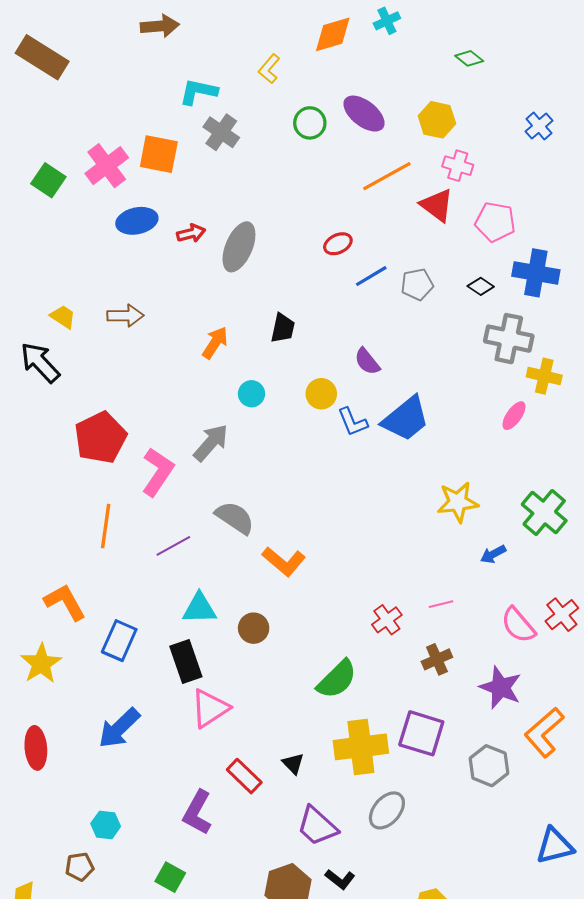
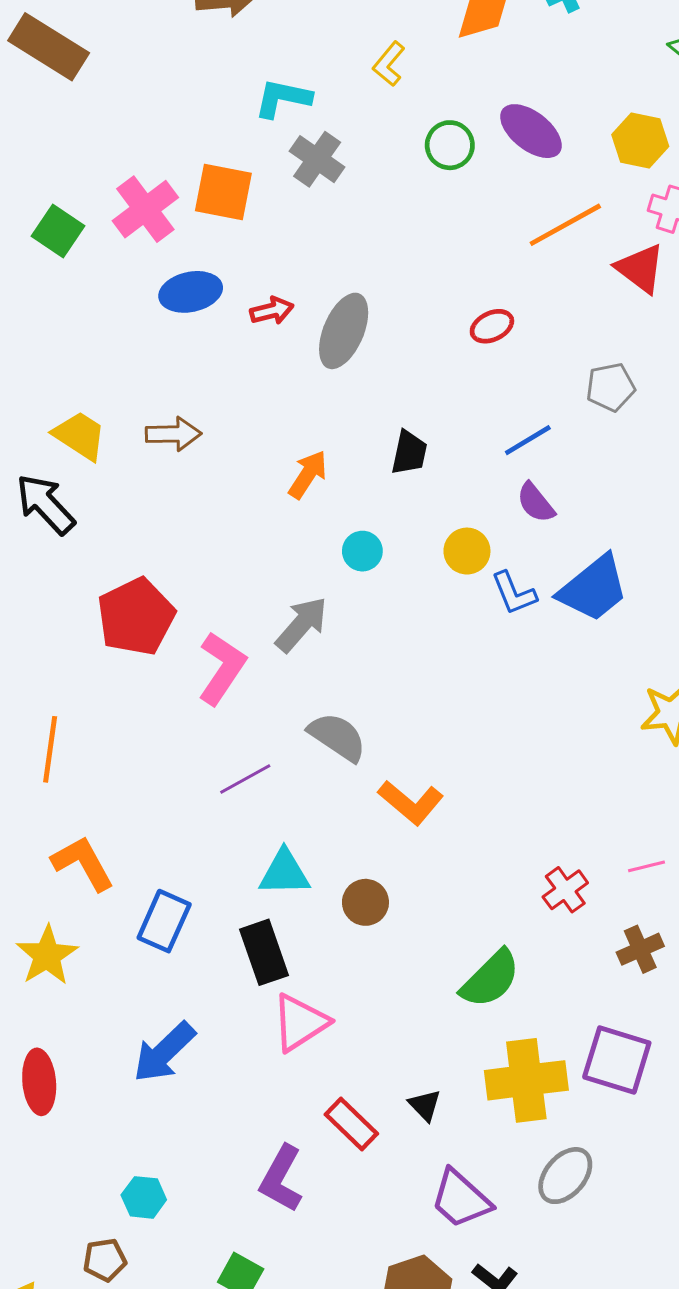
blue line: (371, 276) -> (528, 440), moved
yellow trapezoid: (63, 317) -> (80, 436), size x1.4
orange line: (106, 526) -> (50, 749), moved

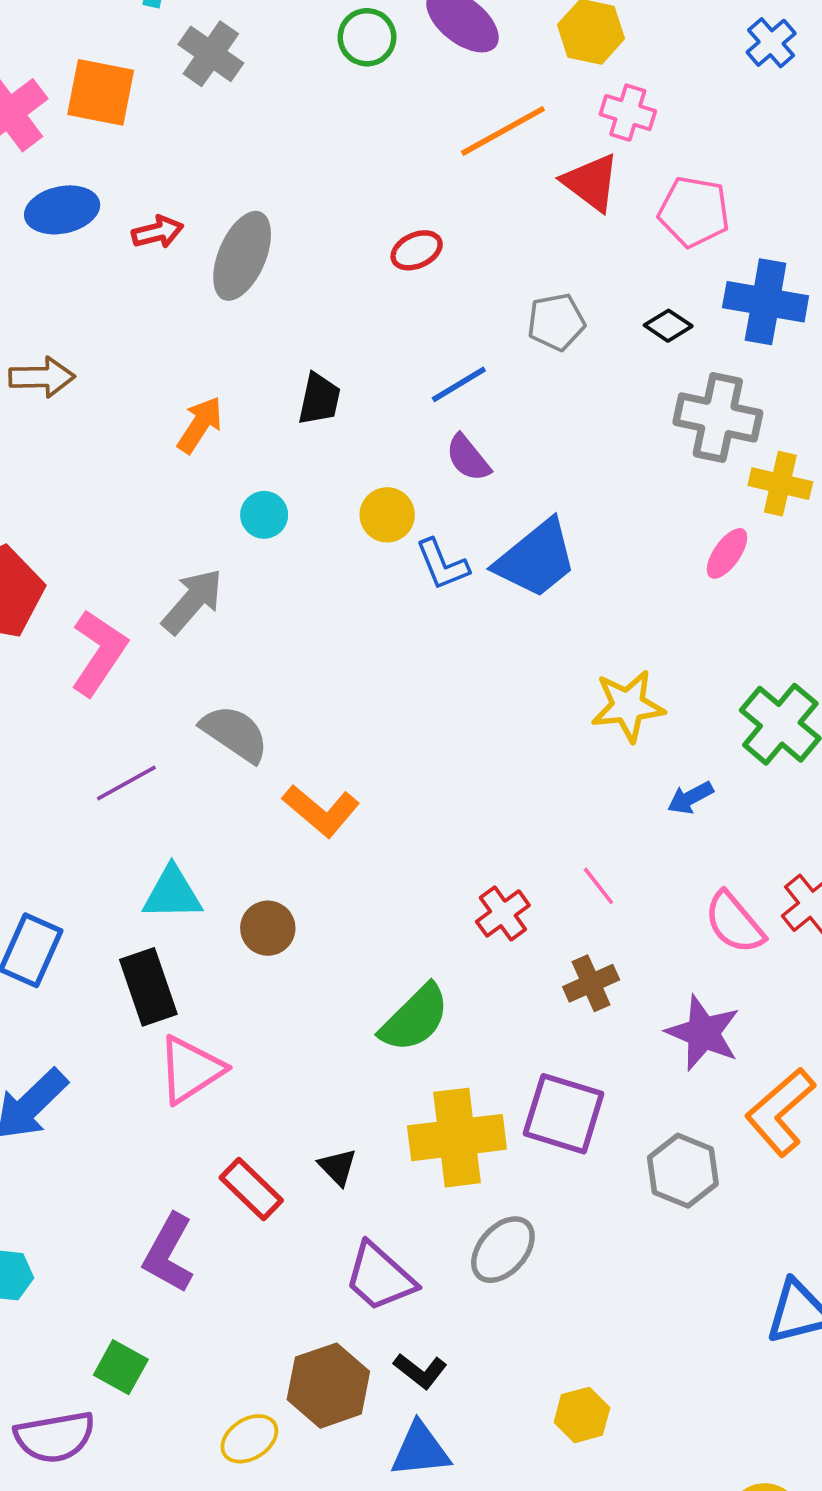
pink line: (646, 866) -> (598, 886), turned 66

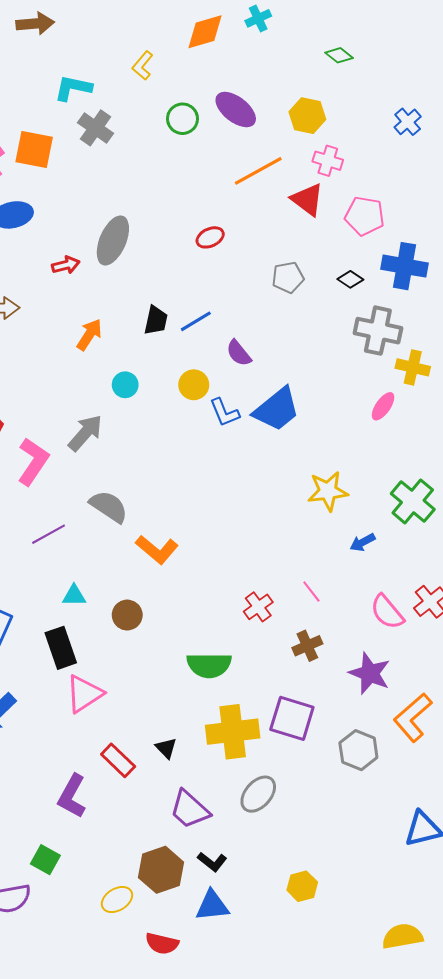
red arrow: (158, 232) -> (66, 265), moved
blue line: (459, 384) -> (196, 321), moved
cyan triangle: (172, 893) -> (74, 596), size x0.7
green semicircle: (415, 1018) -> (209, 665), turned 45

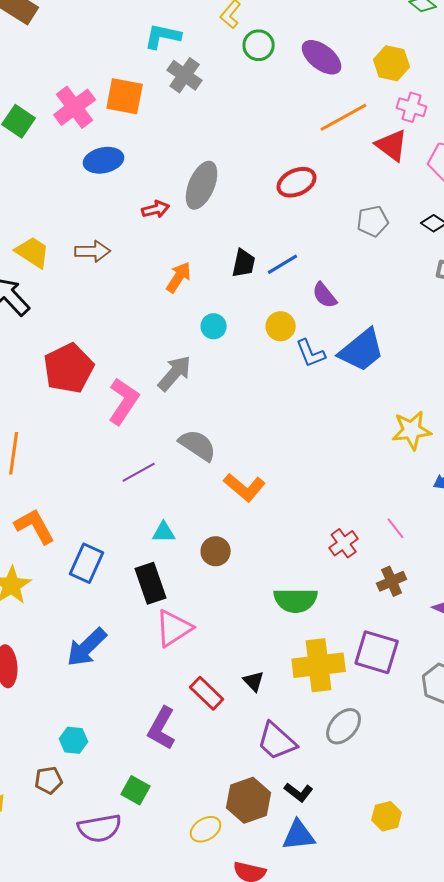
green circle: (182, 119) -> (259, 45), moved
red ellipse: (210, 237) -> (297, 182), size x1.4

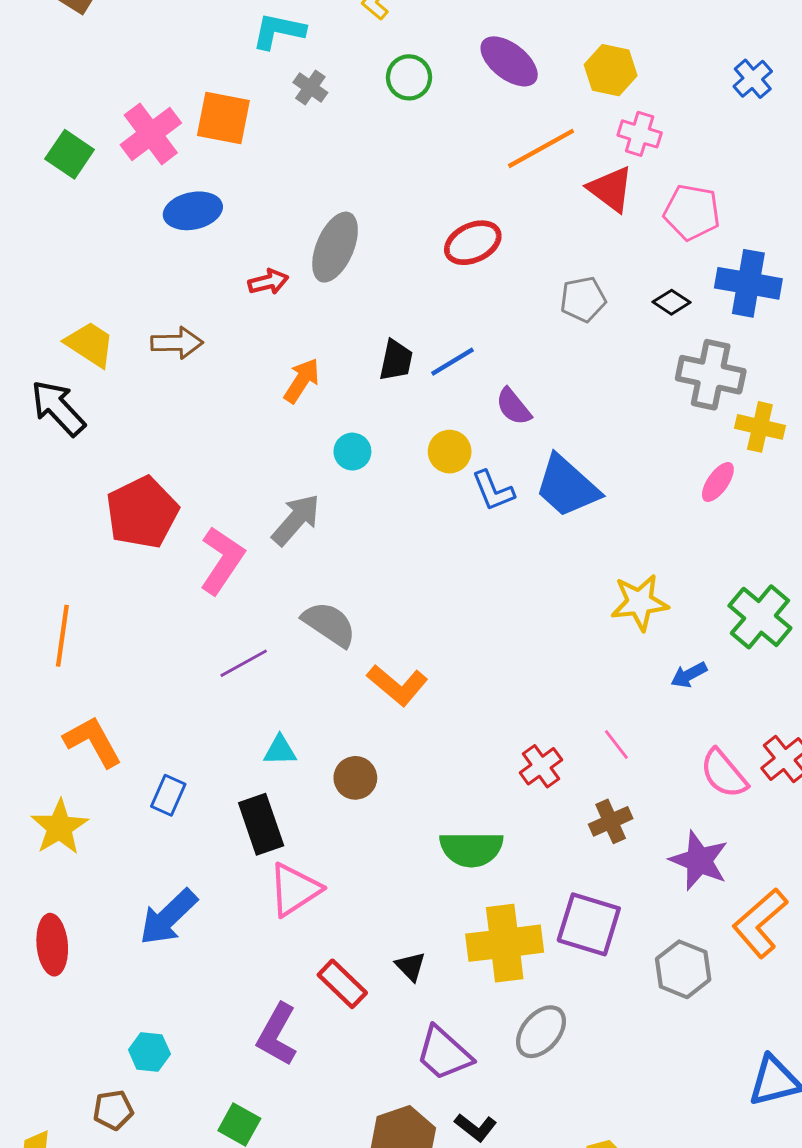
green circle: (259, 45) -> (409, 77), moved
gray cross: (185, 75) -> (310, 88), size x0.7
blue trapezoid: (362, 350) -> (567, 486), turned 81
blue rectangle: (87, 563) -> (168, 795), size x0.7

